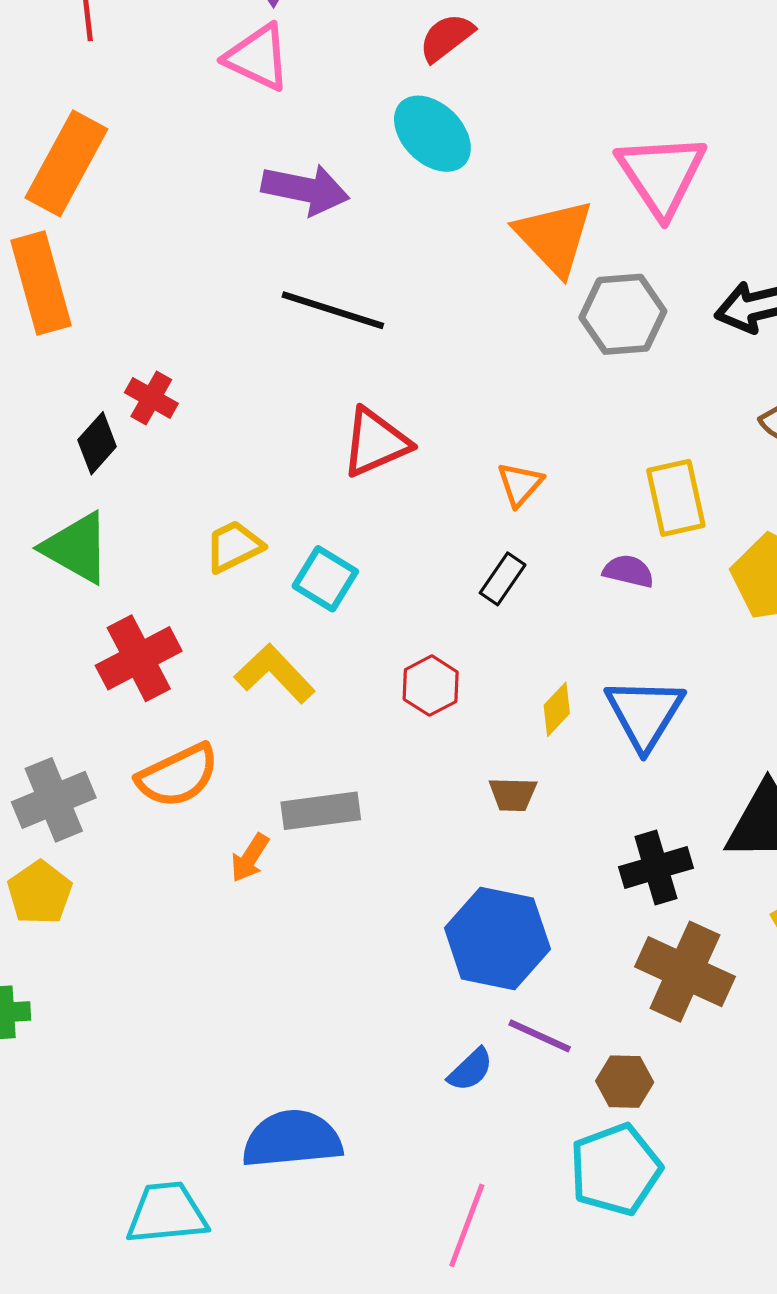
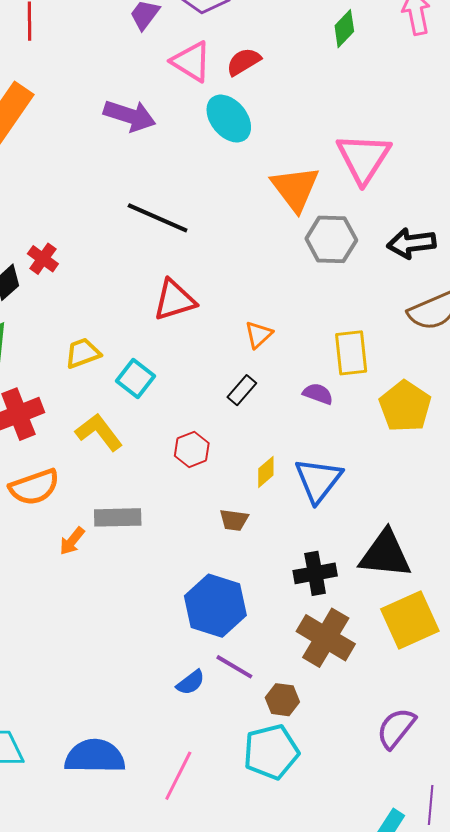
pink triangle: (258, 57) -> (191, 62), moved
purple arrow: (305, 189) -> (130, 116), moved
blue semicircle: (292, 1139) -> (95, 756), moved

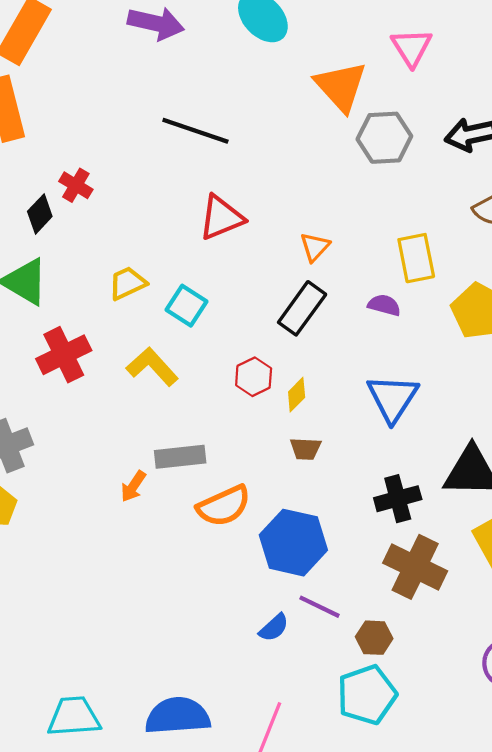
pink triangle: (364, 158) -> (412, 47), size x0.7
black rectangle: (242, 390) -> (302, 308), size x1.6
yellow diamond: (266, 472) -> (297, 395), moved
orange semicircle: (34, 487) -> (224, 506), moved

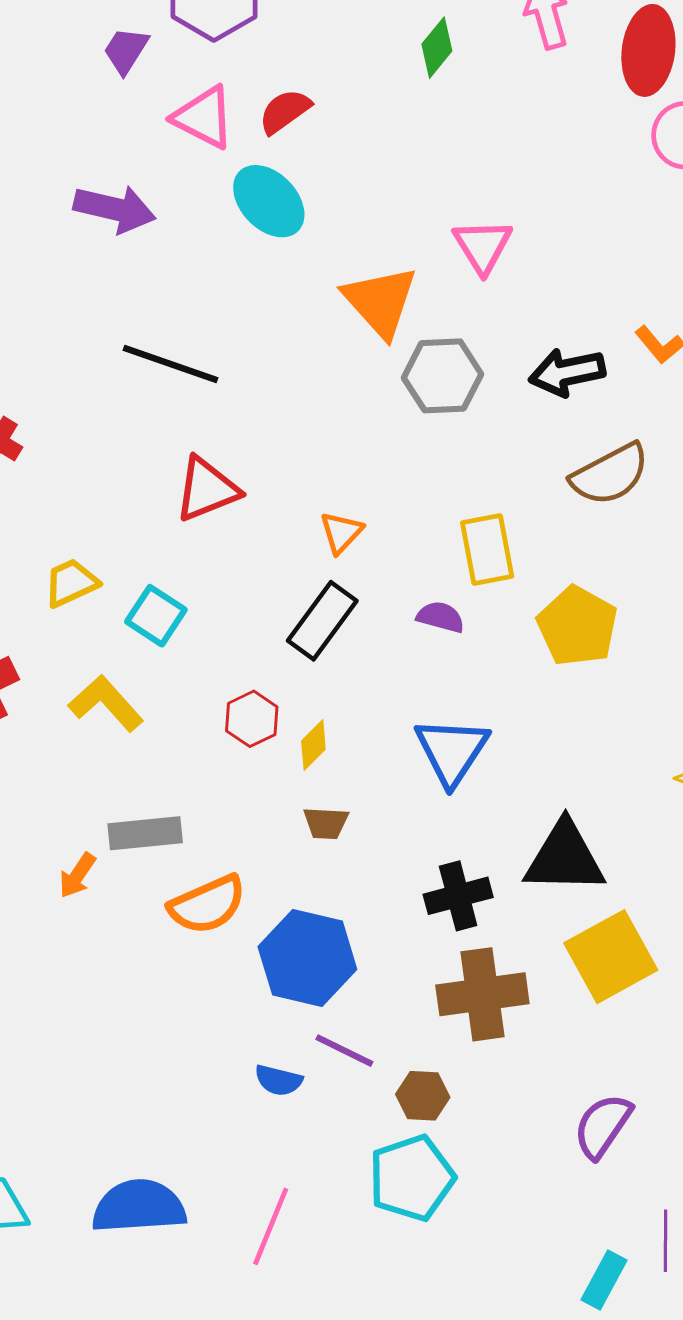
brown cross: (415, 567) -> (482, 994), turned -34
blue semicircle: (274, 628) -> (278, 1080), turned 56

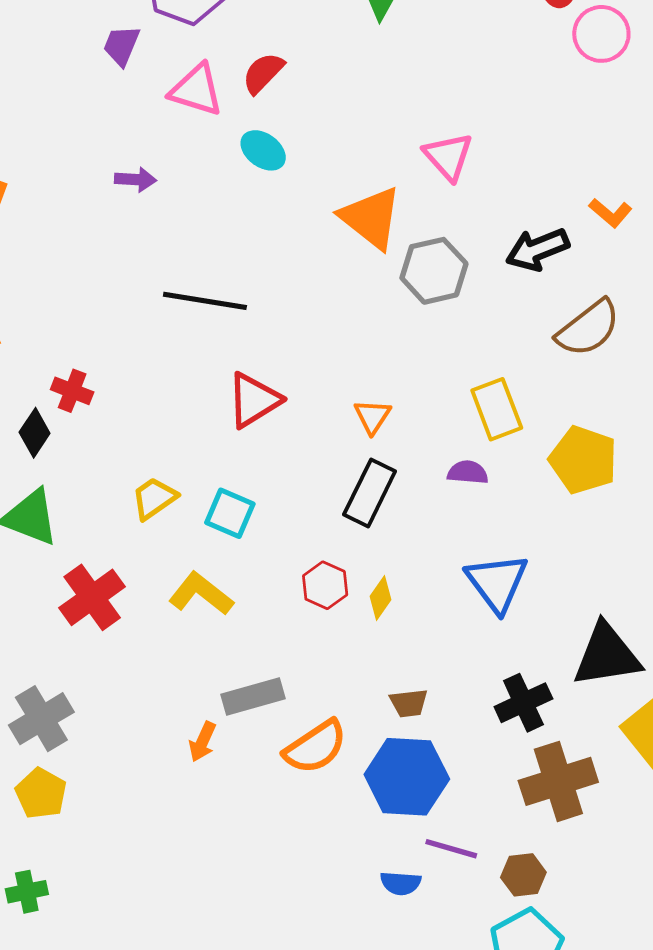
cyan ellipse: (269, 201) -> (263, 150), size x0.7
purple arrow: (115, 209) -> (135, 179), size x0.6
brown trapezoid: (326, 823) -> (409, 703), moved

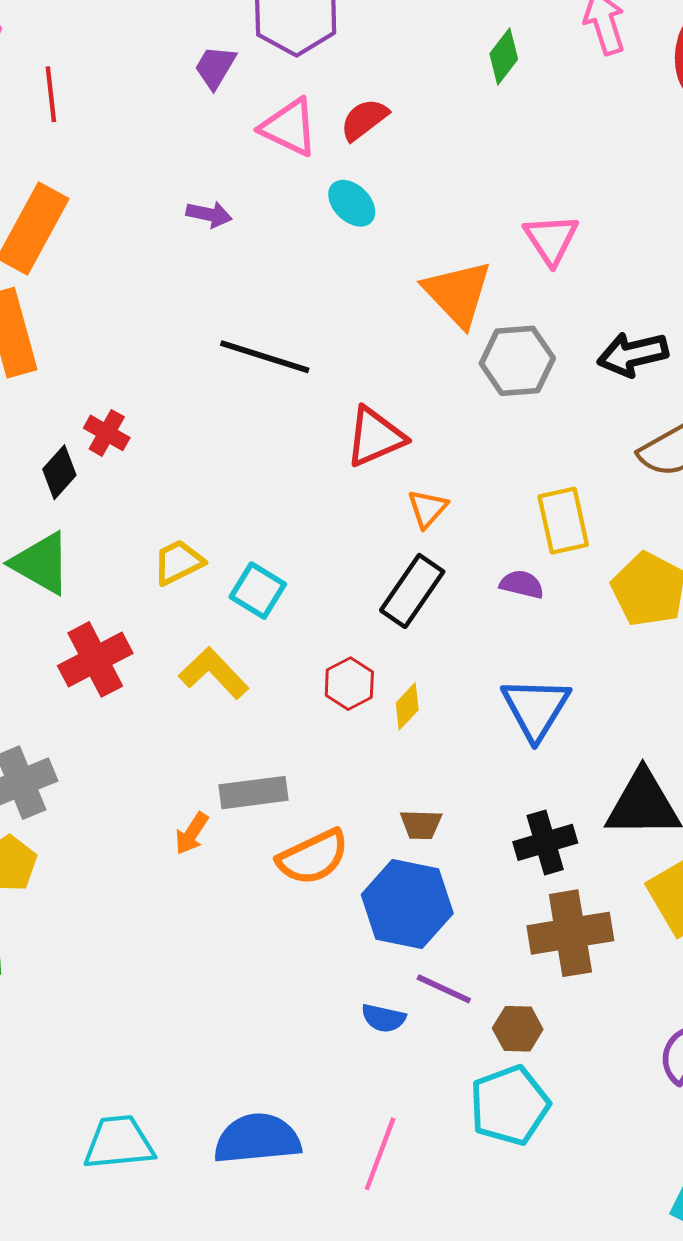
red triangle: (254, 400) -> (375, 437), moved

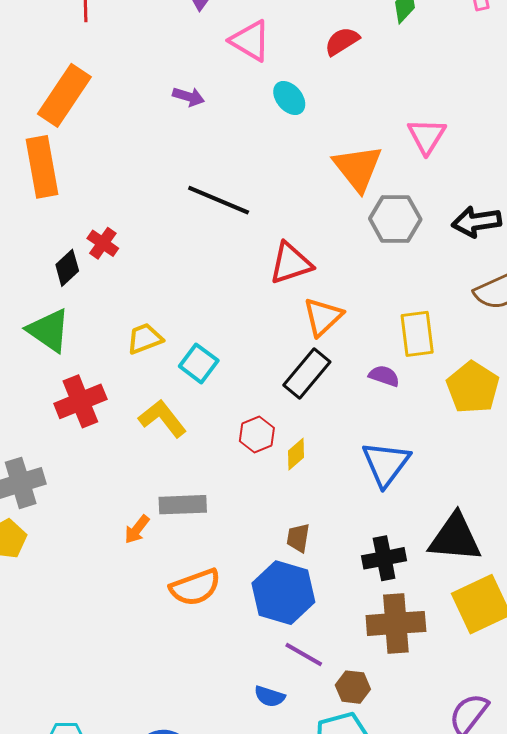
red semicircle: (364, 119) -> (342, 41), moved
orange triangle: (427, 509) -> (323, 317), size x1.4
brown trapezoid: (421, 825) -> (298, 538), turned 92
orange semicircle: (313, 857) -> (195, 587), moved
blue semicircle: (383, 1018) -> (270, 696), moved

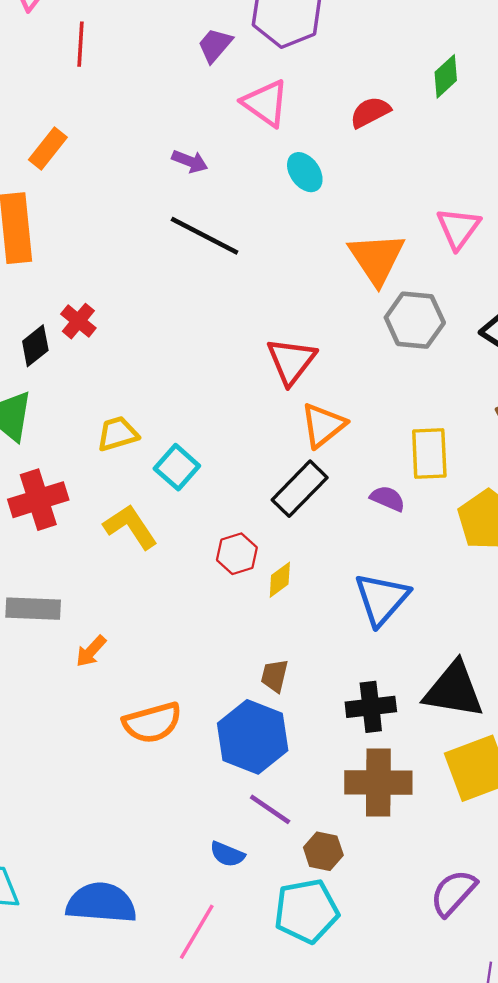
orange rectangle: (64, 95) -> (48, 148), size x0.6
black line: (219, 200) -> (205, 236), moved
red triangle: (291, 263) -> (291, 361), turned -39
gray rectangle: (183, 505) -> (33, 609), moved

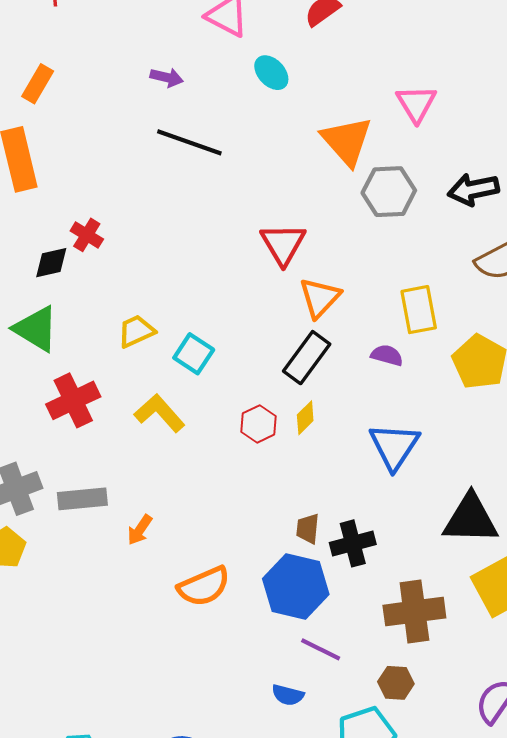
black diamond: (35, 346) -> (51, 263), turned 33
yellow diamond: (280, 580) -> (305, 418), moved
black cross: (371, 707) -> (353, 543), moved
brown hexagon: (323, 851) -> (396, 683), moved

